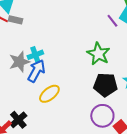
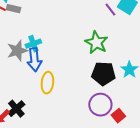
blue arrow: (36, 71) -> (34, 60), turned 145
yellow ellipse: (49, 94) -> (47, 83), turned -45

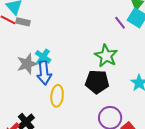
cyan cross: (33, 44) -> (43, 57), turned -35
black pentagon: (103, 74) -> (97, 82), moved

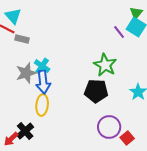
gray rectangle: (23, 22) -> (22, 39), moved
yellow ellipse: (57, 96) -> (42, 105), moved

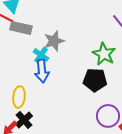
gray rectangle: (22, 39) -> (21, 28), size x1.5
gray star: (26, 73) -> (54, 41), moved
yellow ellipse: (42, 105) -> (19, 97), moved

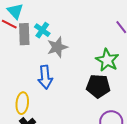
gray rectangle: (21, 28) -> (24, 34), turned 75
cyan cross: (41, 55) -> (42, 30), moved

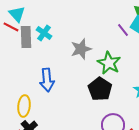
gray star: (57, 47) -> (81, 49), moved
black pentagon: (98, 86) -> (100, 89), turned 30

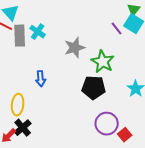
blue arrow: (47, 80) -> (41, 79), size x0.7
black pentagon: (100, 89) -> (94, 88), turned -30

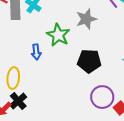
gray star: (75, 48) -> (86, 19), moved
green star: (103, 62) -> (58, 35), moved

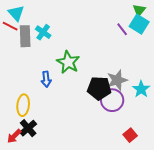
gray star: (86, 19) -> (117, 80), moved
purple circle: (102, 97) -> (112, 100), moved

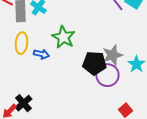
blue arrow: (46, 79) -> (41, 54), turned -70
yellow ellipse: (23, 105) -> (21, 43), moved

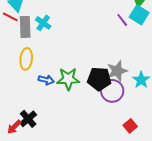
green star: (63, 37) -> (68, 79), moved, turned -30
blue arrow: (41, 54) -> (46, 80), moved

